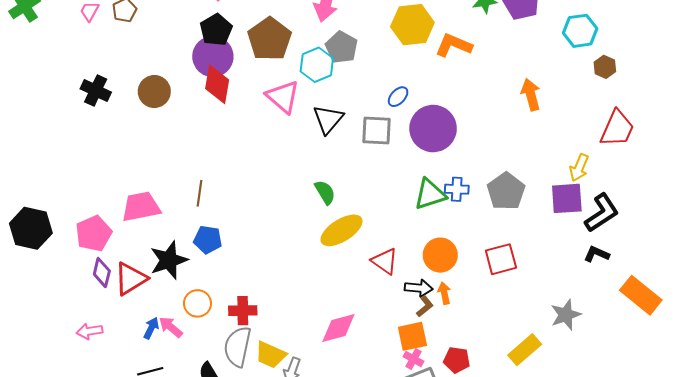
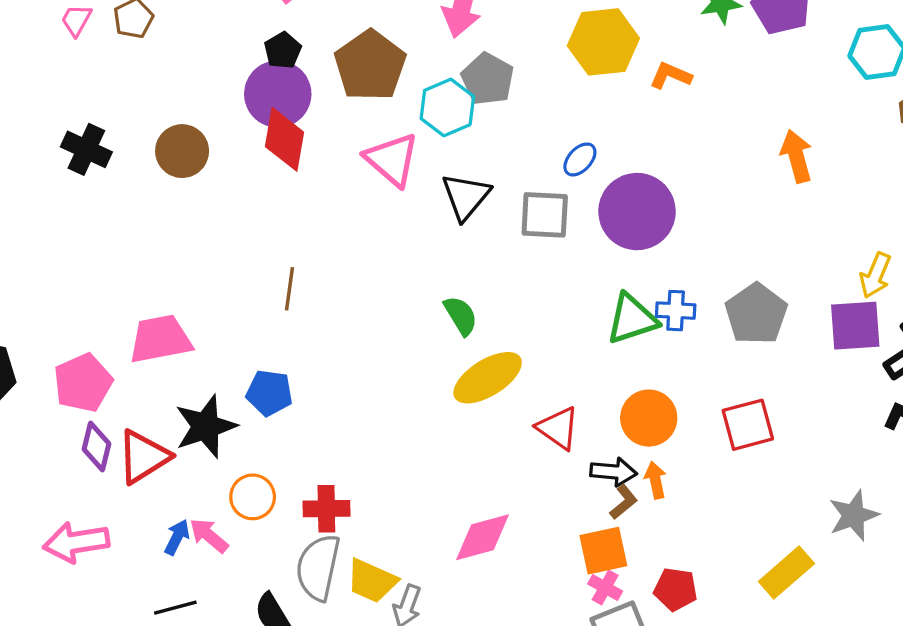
black pentagon: (216, 30) -> (283, 50), size x0.7
orange L-shape: (454, 45) -> (671, 76), size x0.7
brown line: (200, 193) -> (290, 289), moved
pink arrow: (89, 331) -> (76, 542), size x1.5

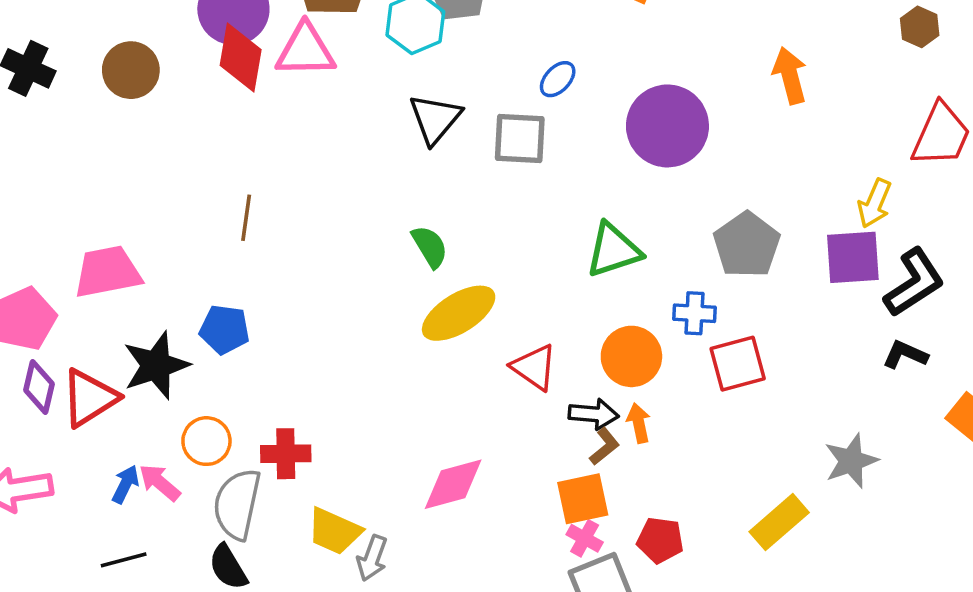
pink triangle: (392, 159) -> (306, 50), moved, turned -42
purple circle: (637, 212) -> (667, 126), moved
blue cross: (676, 311) -> (694, 313), moved
gray semicircle: (318, 567) -> (237, 504), moved

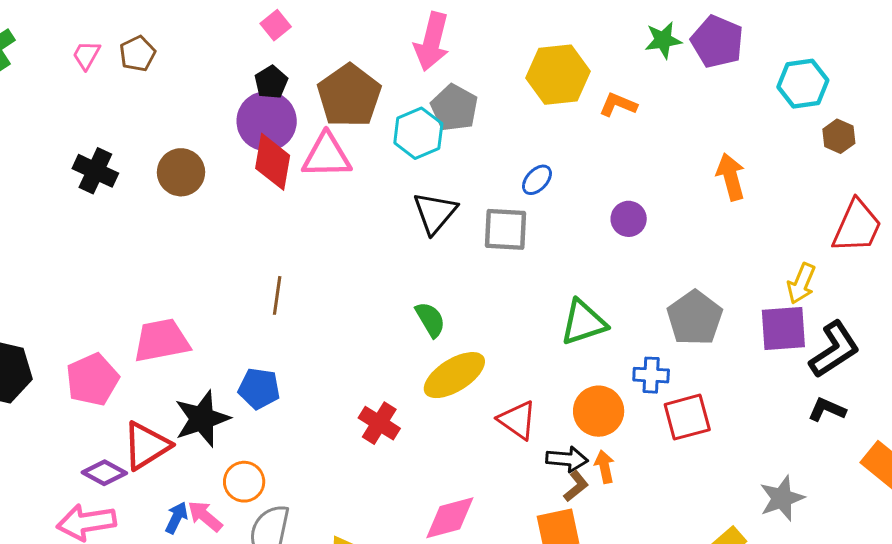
purple circle: (667, 126) -> (629, 219), size x0.5
purple diamond: (39, 387) -> (104, 473), moved, turned -75
red cross: (286, 454) -> (379, 423), moved, turned 33

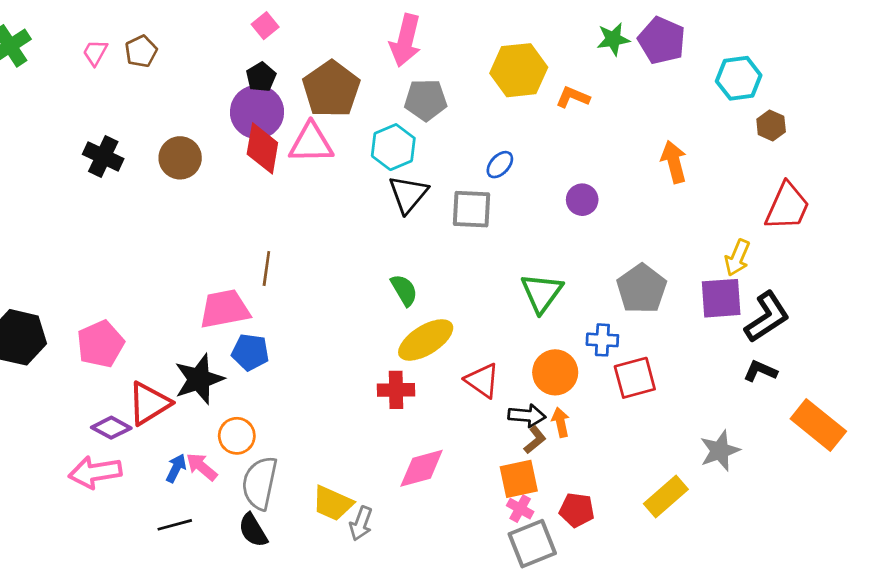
gray pentagon: (454, 108) -> (426, 100), turned -30
cyan hexagon: (418, 133) -> (393, 147), moved
green triangle: (584, 322) -> (542, 293), turned -36
pink trapezoid: (161, 341) -> (225, 309), moved
red cross: (379, 423) -> (396, 390), moved, turned -33

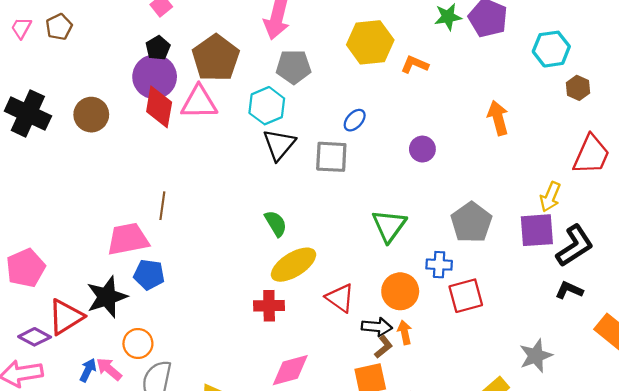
black cross: (103, 157) -> (28, 113), size x1.4

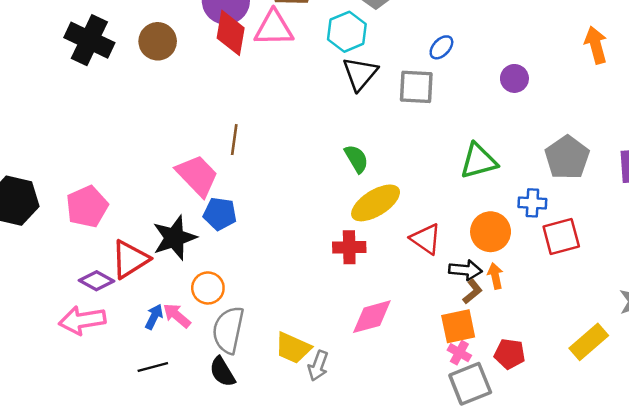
green triangle: (389, 226) -> (479, 161), turned 39
pink trapezoid: (128, 239) -> (197, 175), turned 57

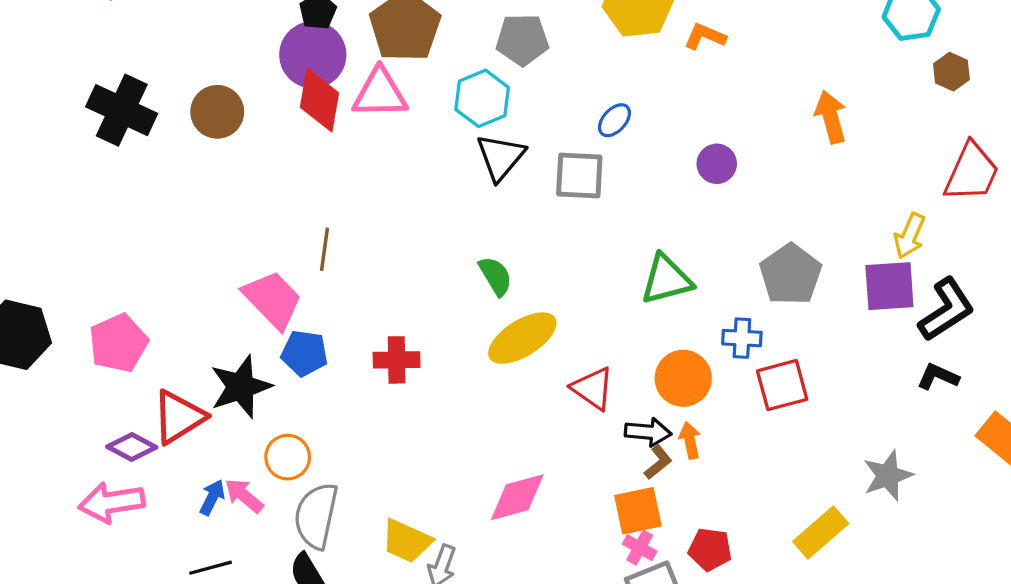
red cross: (349, 247) -> (397, 360), moved

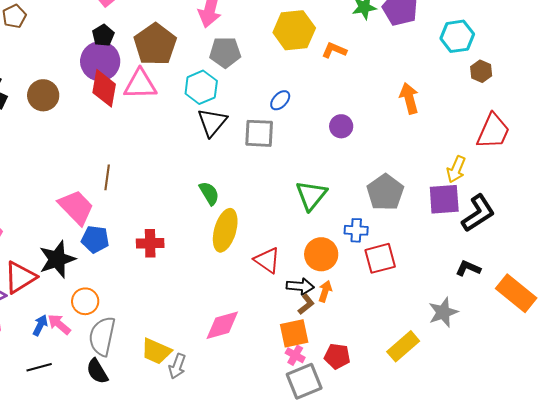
green triangle: (666, 279) -> (311, 195), turned -36
yellow ellipse: (522, 338) -> (225, 230), turned -42
black L-shape: (938, 377) -> (468, 268), moved
orange arrow: (690, 440) -> (325, 291), turned 30

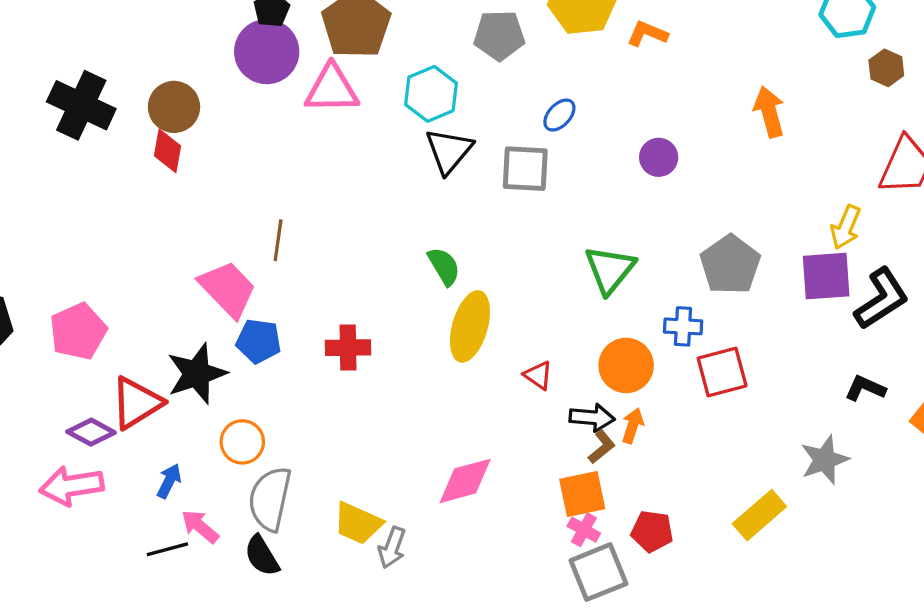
gray pentagon: (225, 52) -> (499, 35), moved
red diamond: (104, 88) -> (167, 151), moved, size x0.7
red triangle: (267, 260) -> (538, 375), size x0.7
pink arrow: (59, 324) -> (200, 526), moved

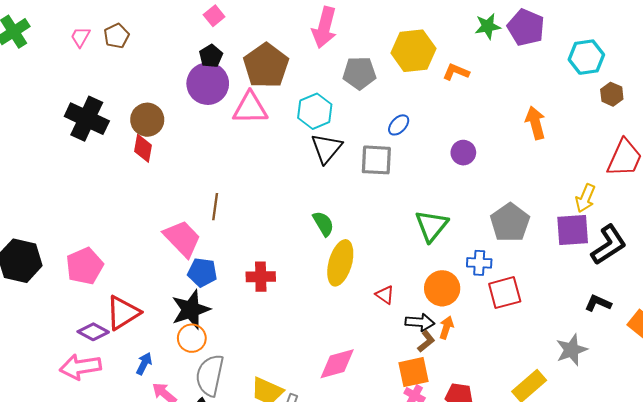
black star: (197, 374) -> (191, 310), moved

